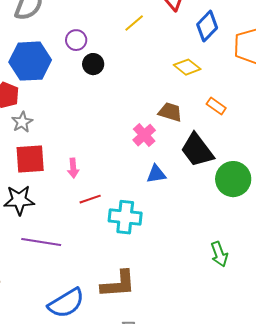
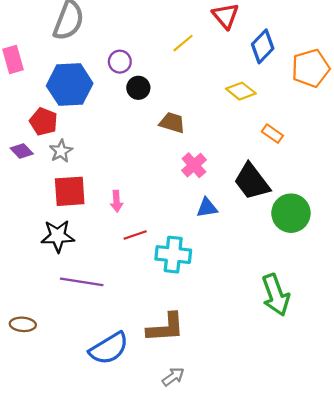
brown trapezoid: (170, 112) -> (172, 123), moved
green arrow: (219, 254) -> (276, 295), size x1.5

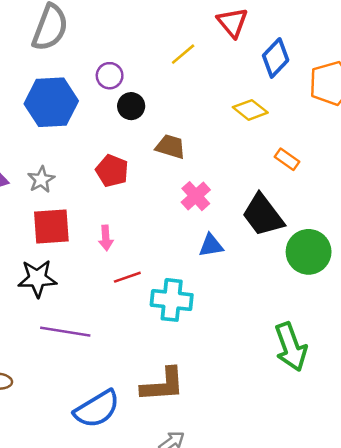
red pentagon: (44, 122) -> (112, 171), moved

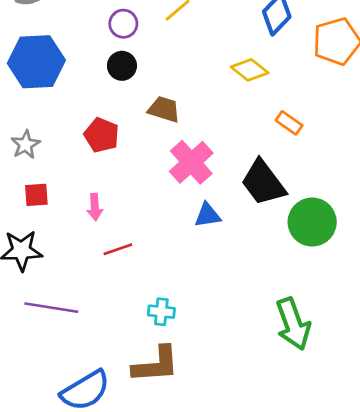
purple circle: (110, 76) -> (123, 24), moved
pink cross: (196, 196) -> (191, 162), size x1.4
red square: (51, 226) -> (36, 195), size x0.6
cyan cross: (172, 300) -> (161, 312), moved, size x0.6

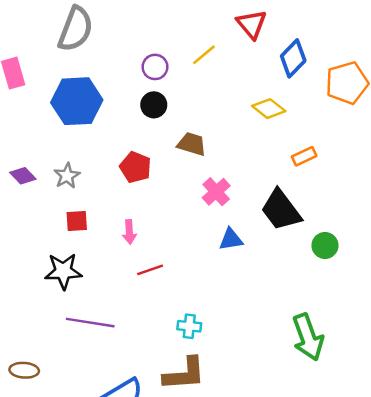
orange rectangle: (289, 123) -> (304, 156), turned -60
pink cross: (191, 162) -> (216, 192), size x0.7
green circle: (312, 222) -> (325, 245), size x0.6

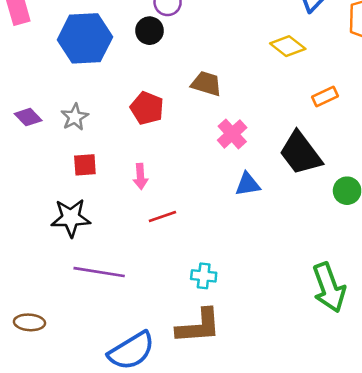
black circle: (154, 105) -> (150, 31), moved

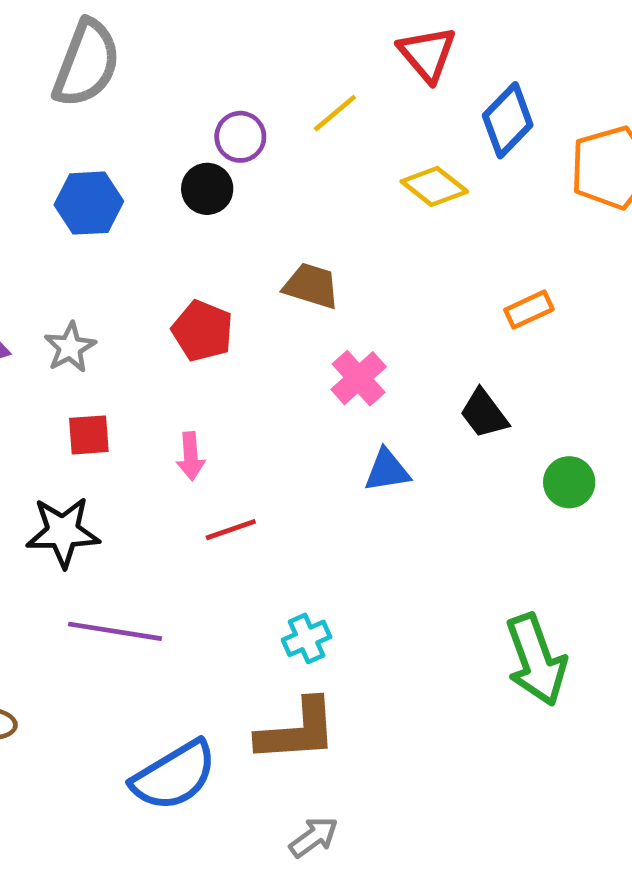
blue hexagon: (85, 38) -> (89, 203), size x0.7
yellow diamond: (288, 46) -> (434, 186), moved
black trapezoid: (301, 153) -> (484, 414), size x0.6
cyan cross: (204, 276) -> (307, 638), turned -30

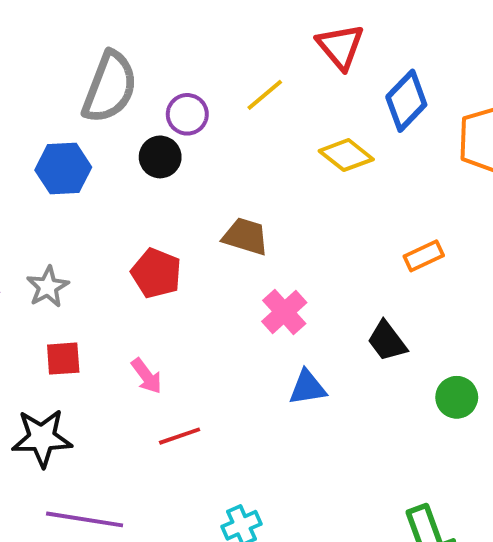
gray semicircle: (87, 63) -> (110, 87), moved
pink arrow: (191, 456) -> (147, 376), turned -33

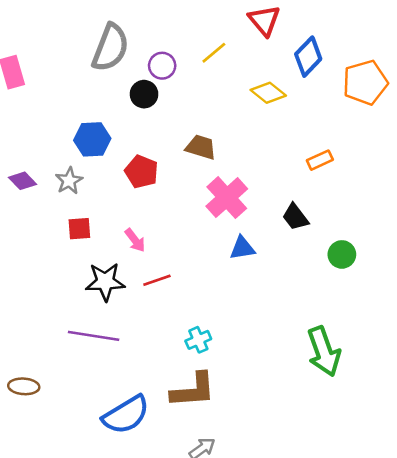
blue hexagon: (63, 169) -> (92, 139), moved
pink cross: (284, 312) -> (227, 198), size x1.4
black star: (42, 438) -> (105, 282), moved

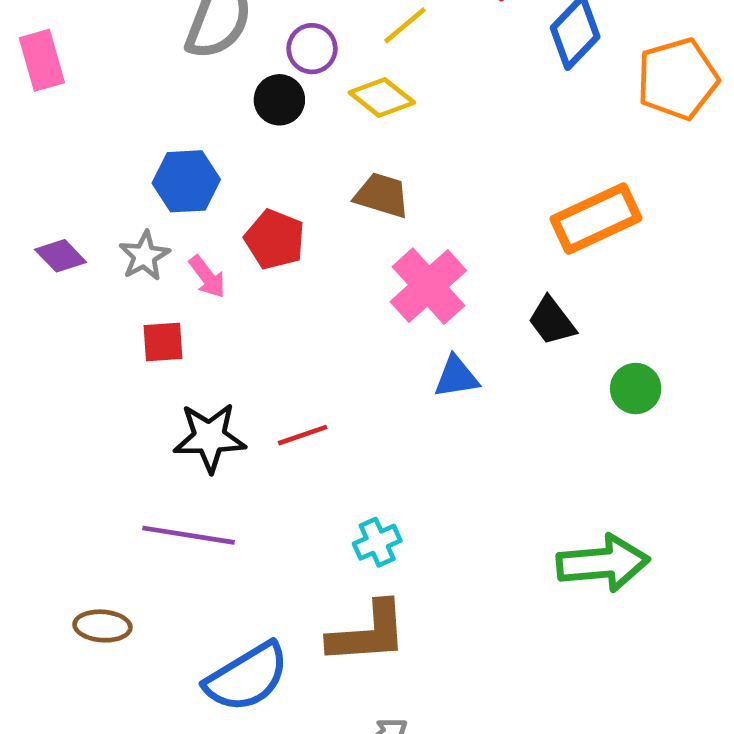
yellow diamond: (268, 93) -> (382, 97), moved
orange rectangle: (320, 160) -> (596, 219), size x1.8
pink arrow: (135, 240) -> (207, 277), moved
green arrow: (324, 351) -> (603, 563), turned -75
brown ellipse: (24, 386) -> (102, 626), moved

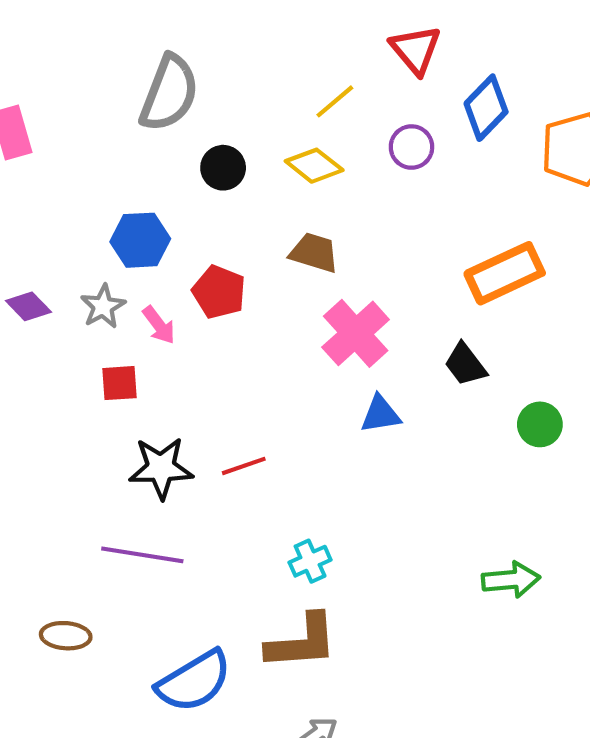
purple circle: (312, 49) -> (411, 147), moved
green arrow: (603, 563) -> (511, 580), size x0.7

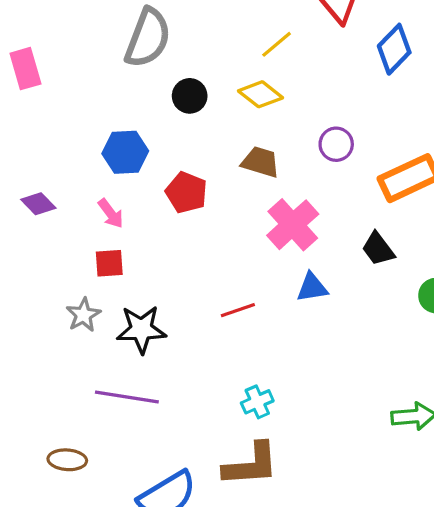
purple circle: (411, 147) -> (336, 144), moved
gray star: (103, 306) -> (83, 315), moved
pink arrow: (159, 325) -> (111, 213), moved
red line: (244, 466) -> (238, 310), moved

